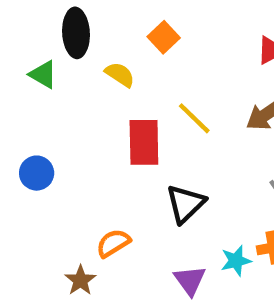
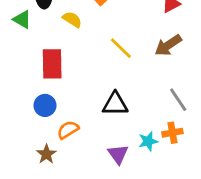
red rectangle: (144, 142) -> (52, 64), moved
blue circle: (37, 173) -> (45, 105), moved
black triangle: (186, 204) -> (115, 104), turned 44

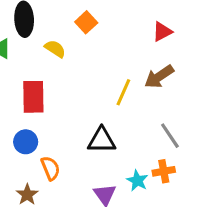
yellow line: (121, 48) -> (123, 92), moved, turned 70
orange semicircle: (68, 130) -> (50, 168), turned 100
cyan star: (148, 141) -> (137, 181), turned -30

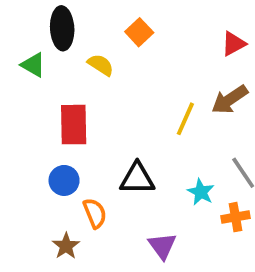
black triangle: (102, 140) -> (137, 179), moved
cyan star: (137, 181) -> (201, 192), moved

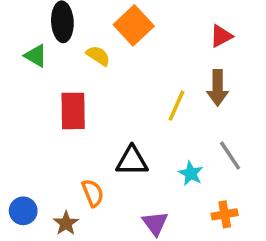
orange square: (139, 32) -> (134, 25), size x1.5
brown arrow: (230, 100) -> (218, 88), turned -56
blue circle: (64, 180) -> (23, 211), moved
orange cross: (235, 217) -> (225, 214), moved

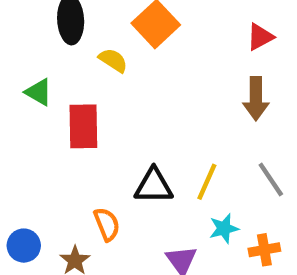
green triangle: (36, 56) -> (39, 92), moved
yellow line: (177, 106) -> (207, 182), moved
cyan star: (191, 173) -> (224, 228), moved, turned 30

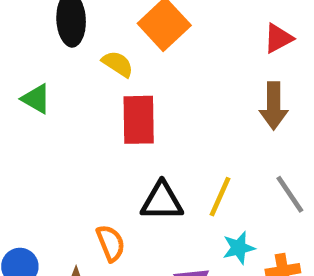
red rectangle: (83, 126) -> (139, 120), moved

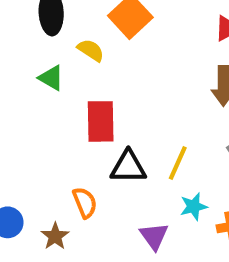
green triangle: (36, 99) -> (51, 78), moved
red rectangle: (139, 120) -> (101, 121), moved

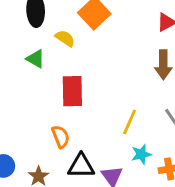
black triangle: (128, 167) -> (81, 166), moved
orange semicircle: (85, 203) -> (61, 137), moved

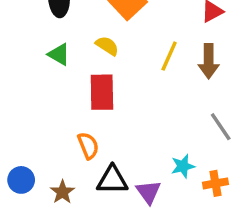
yellow semicircle: (65, 38) -> (107, 46), moved
yellow line: (130, 122) -> (169, 56), moved

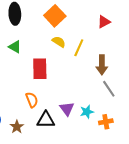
yellow semicircle: (107, 46) -> (59, 42), moved
brown arrow: (209, 61) -> (102, 65), moved
purple triangle: (148, 192) -> (67, 109), moved

